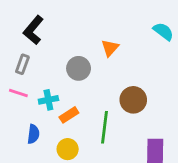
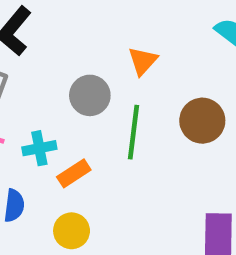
brown circle: (133, 100) -> (202, 121), moved
green line: (105, 127) -> (133, 132), moved

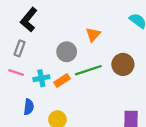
green line: (133, 132) -> (88, 70), turned 65
orange rectangle: (74, 173) -> (62, 81), moved

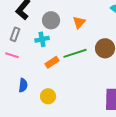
gray circle: (67, 52) -> (51, 20), moved
cyan cross: (41, 78) -> (42, 39), moved

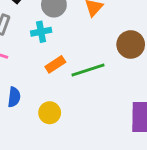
green line: (75, 53) -> (88, 70), moved

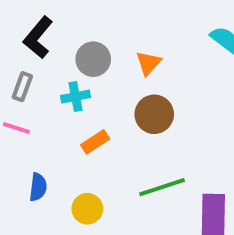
brown circle: (131, 44) -> (154, 114), moved
green line: (88, 70) -> (162, 187), moved

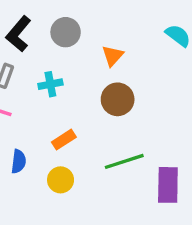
gray circle: (93, 59) -> (66, 32), moved
orange rectangle: (95, 142) -> (64, 140), moved

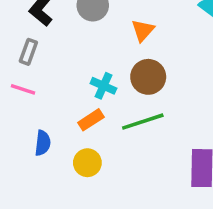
cyan cross: (50, 84) -> (103, 86), moved, turned 35
green line: (124, 161) -> (143, 122), moved

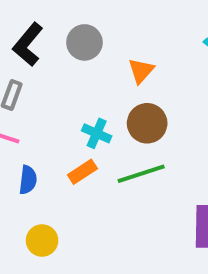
blue semicircle: (43, 143) -> (28, 180), moved
yellow circle: (87, 163) -> (42, 240), moved

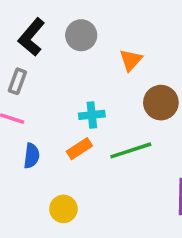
brown circle: (147, 123) -> (161, 103), moved
cyan cross: (97, 133) -> (92, 115), turned -30
yellow circle: (42, 240) -> (63, 209), moved

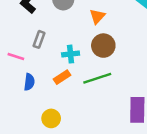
gray rectangle: (17, 81) -> (39, 39), moved
brown circle: (161, 103) -> (103, 46), moved

